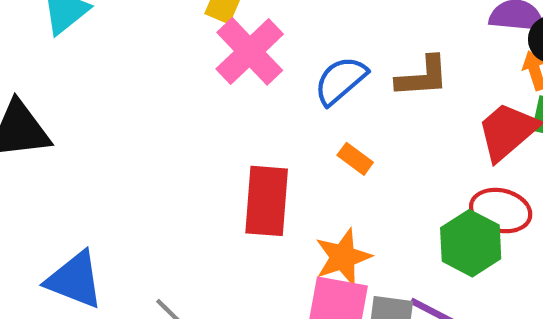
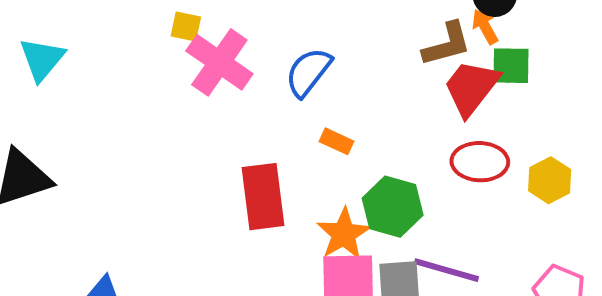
brown L-shape: (422, 77) -> (447, 44), moved
green hexagon: (471, 243) -> (393, 207), moved

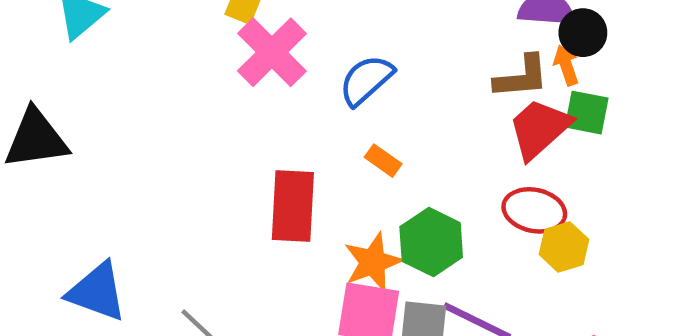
yellow hexagon: (550, 180) -> (564, 247), moved

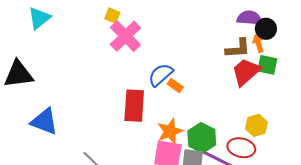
blue semicircle: (366, 80) -> (161, 75), moved
red ellipse: (534, 210) -> (241, 148), moved
green hexagon: (431, 242) -> (202, 138), moved
blue triangle: (97, 292) -> (44, 121), moved

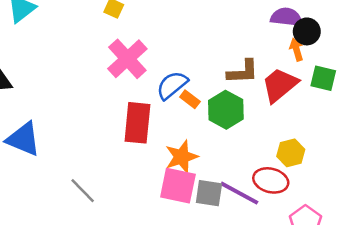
pink cross: (125, 36) -> (127, 59), moved
brown L-shape: (238, 48) -> (243, 72), moved
green square: (267, 65) -> (323, 78), moved
green hexagon: (202, 138) -> (226, 110), moved

